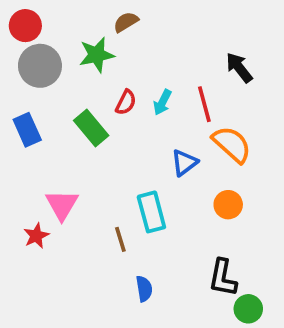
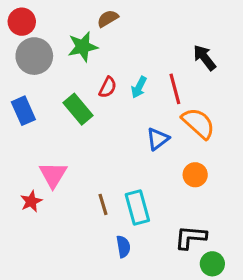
cyan rectangle: (151, 212) -> (137, 208), moved
black L-shape: (223, 278) -> (190, 237), turned 84

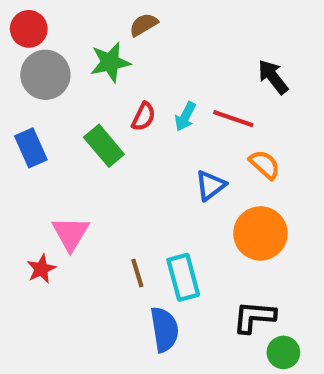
red line: (175, 89) -> (233, 119), turned -56
orange semicircle: (198, 123) -> (265, 165), size x0.7
orange circle: (195, 175) -> (260, 233), size x1.6
blue semicircle: (123, 247) -> (164, 329), size x1.5

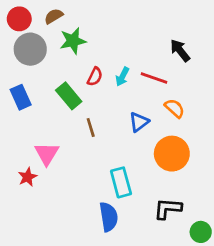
brown semicircle: (144, 25) -> (54, 16), moved
brown line: (137, 273) -> (91, 127), moved
green circle: (283, 352) -> (201, 232), moved

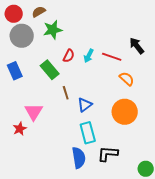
black arrow: (180, 50) -> (137, 46), moved
blue triangle: (139, 122) -> (85, 105), moved
black L-shape: (168, 209) -> (108, 154), moved

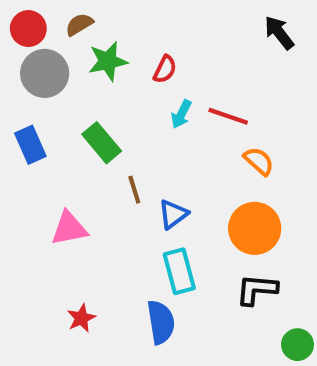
black arrow: (137, 46) -> (279, 33), moved
red semicircle: (69, 56) -> (165, 69), moved
pink triangle: (34, 112) -> (69, 228), turned 48
red star: (20, 129) -> (81, 318), moved
black L-shape: (108, 154) -> (257, 290), moved

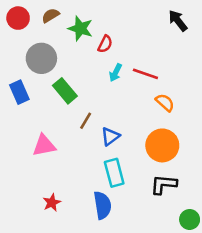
green star: (108, 61) -> (80, 28), moved, turned 30
gray circle: (45, 73) -> (41, 58), moved
brown line: (134, 190) -> (86, 121), turned 48

